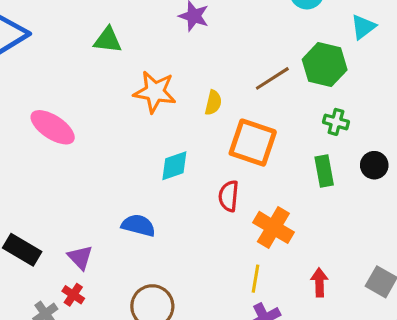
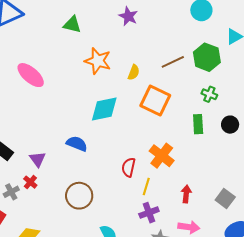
cyan diamond: (174, 166) -> (104, 109), size x1.4
red semicircle: (229, 196) -> (129, 167), moved

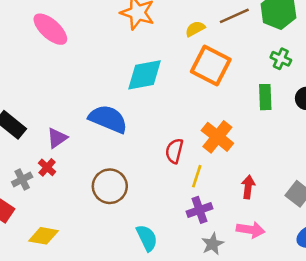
yellow semicircle: (134, 72) -> (195, 29), moved, turned -140
blue semicircle: (77, 144) -> (108, 119), size x1.4
purple triangle: (38, 159) -> (57, 138), turned 30

